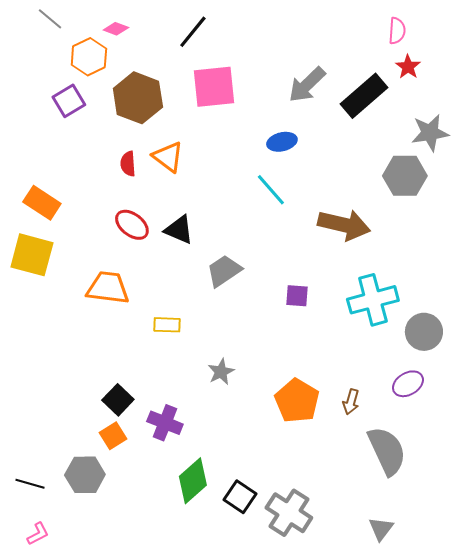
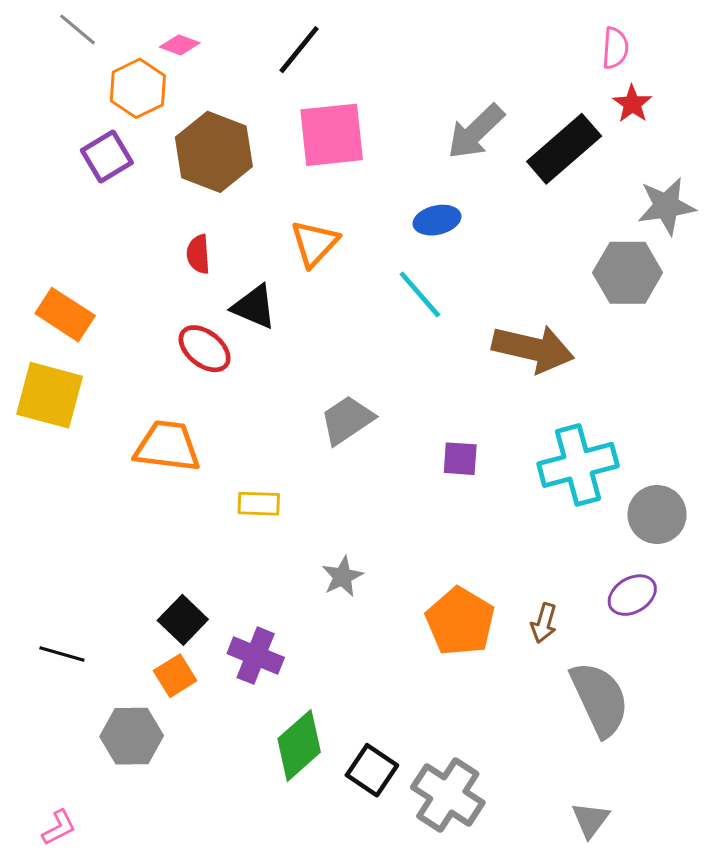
orange triangle: (168, 157) -> (315, 243), moved, turned 36
black triangle: (179, 230) -> (254, 307), moved
black line: (30, 484) -> (62, 654), moved

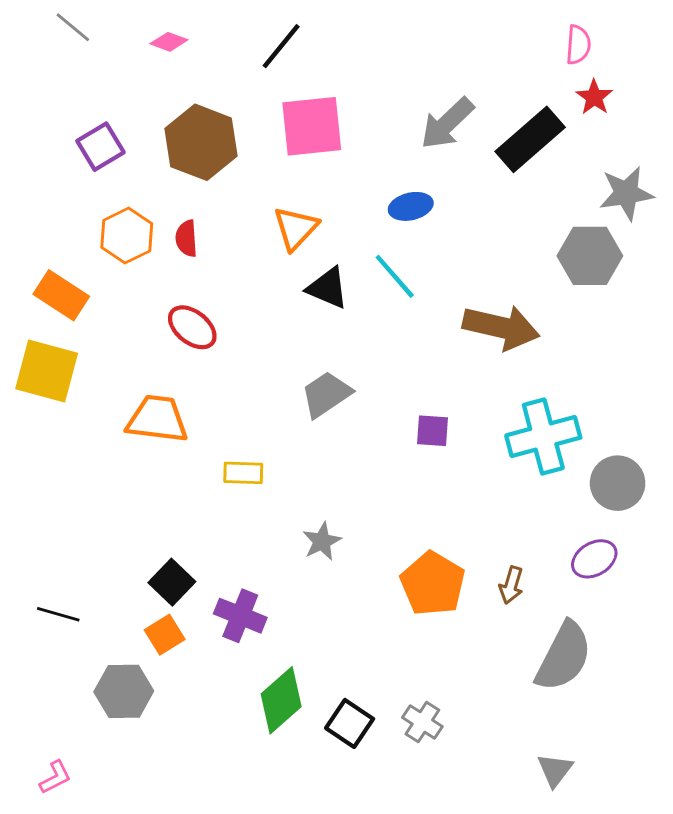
orange hexagon: (138, 88) -> (127, 236), moved
black triangle: (254, 307) -> (328, 288), moved
gray semicircle: (600, 699) -> (564, 656), turned 52
gray cross: (448, 795) -> (422, 722), moved, size x0.6

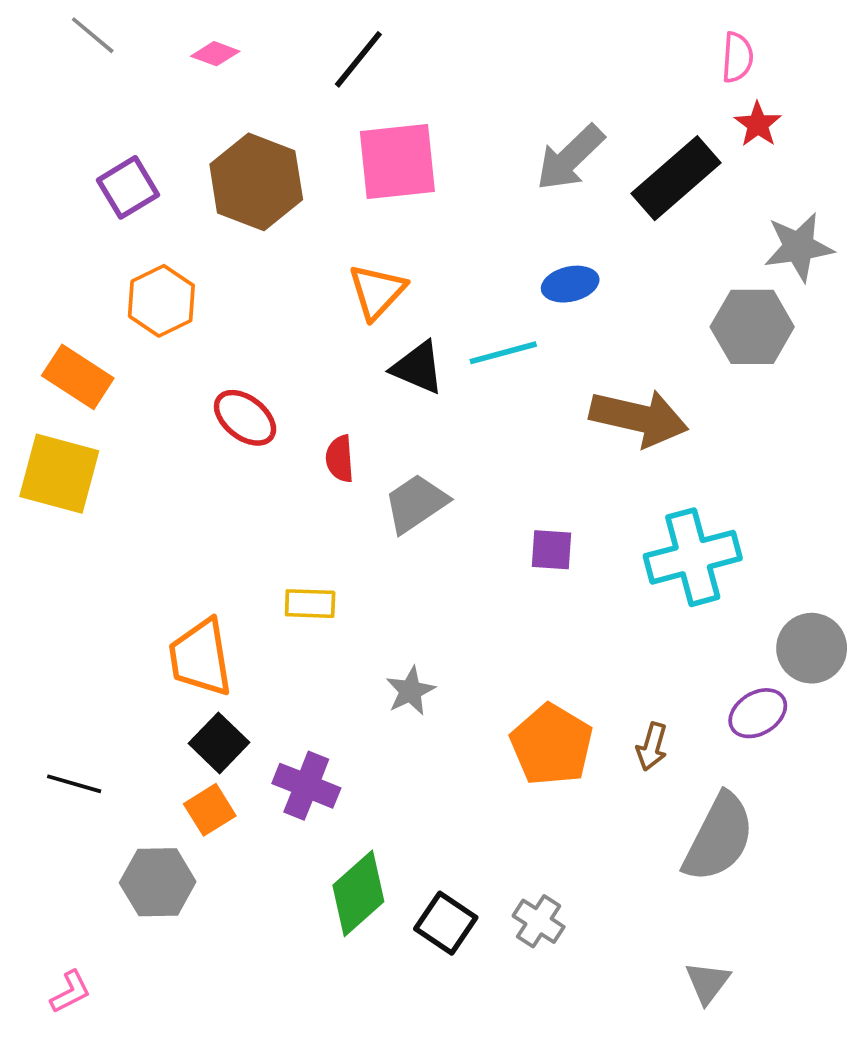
blue ellipse: (411, 206) -> (570, 284), moved
red semicircle: (186, 238) -> (340, 459), moved
cyan line: (395, 276) -> (503, 353), turned -64
orange trapezoid: (157, 419) -> (200, 657), moved, turned -106
gray circle: (618, 483) -> (812, 648), moved

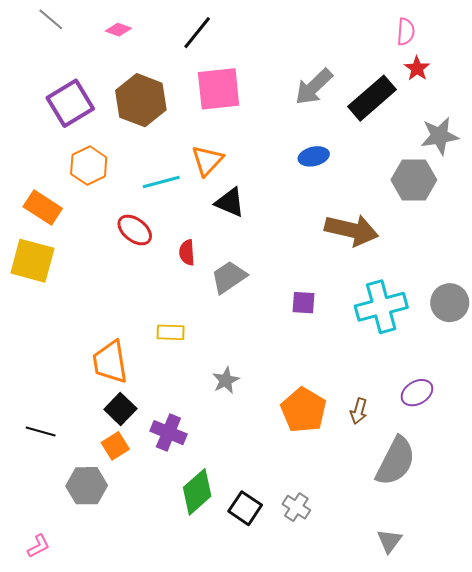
purple square: (128, 187) -> (70, 103), size x1.4
cyan line: (503, 353) -> (161, 182), moved
gray circle: (812, 648) -> (450, 303), moved

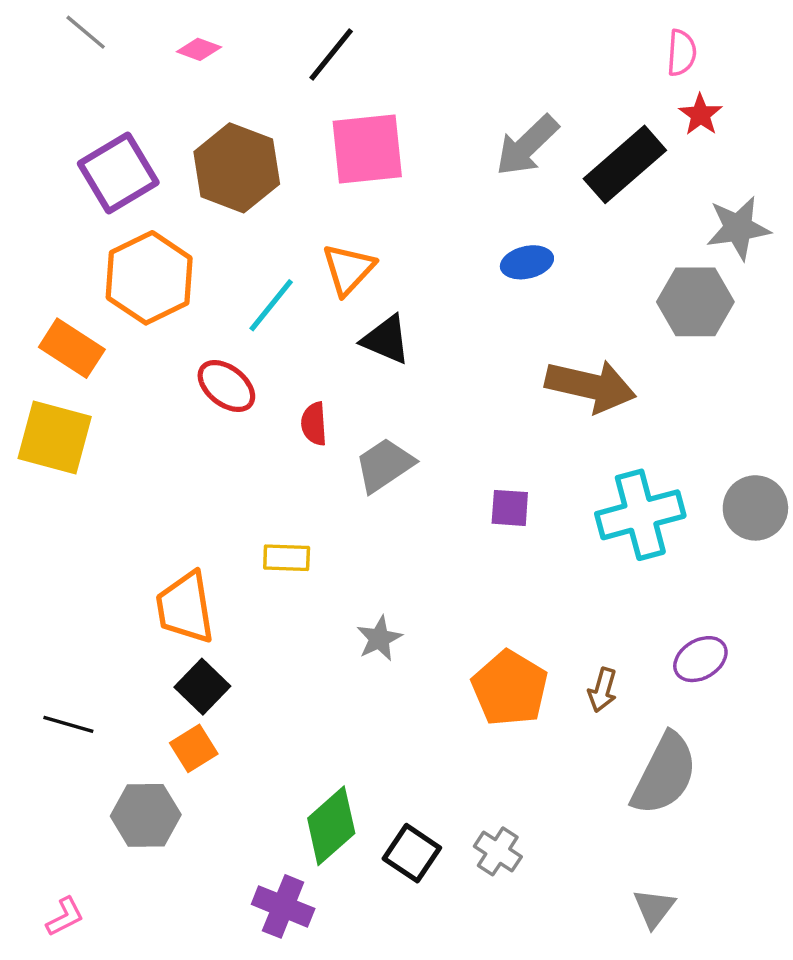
orange hexagon: (89, 166) -> (149, 278), size x1.4
cyan line: (161, 182) -> (271, 305), turned -36
purple cross: (168, 433) -> (283, 906), moved

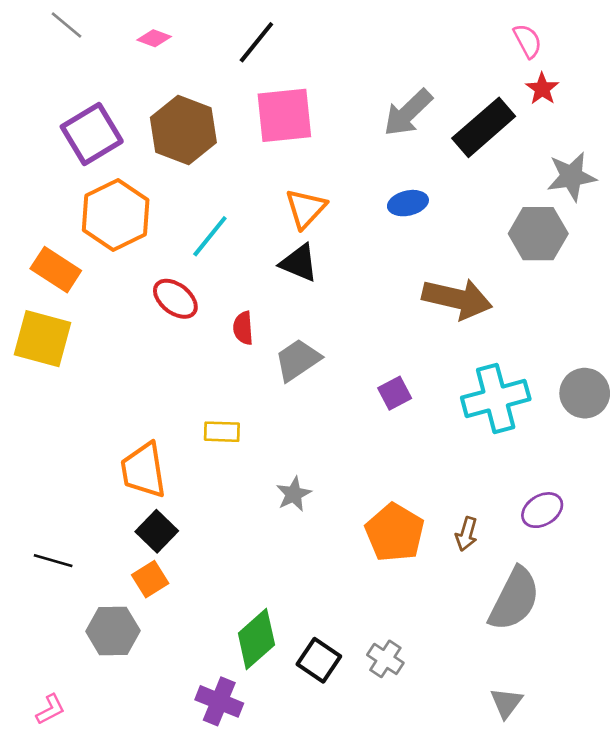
pink semicircle: (682, 53) -> (528, 41), turned -32
orange triangle: (348, 269) -> (306, 208), moved
purple square: (510, 508) -> (395, 393), turned -32

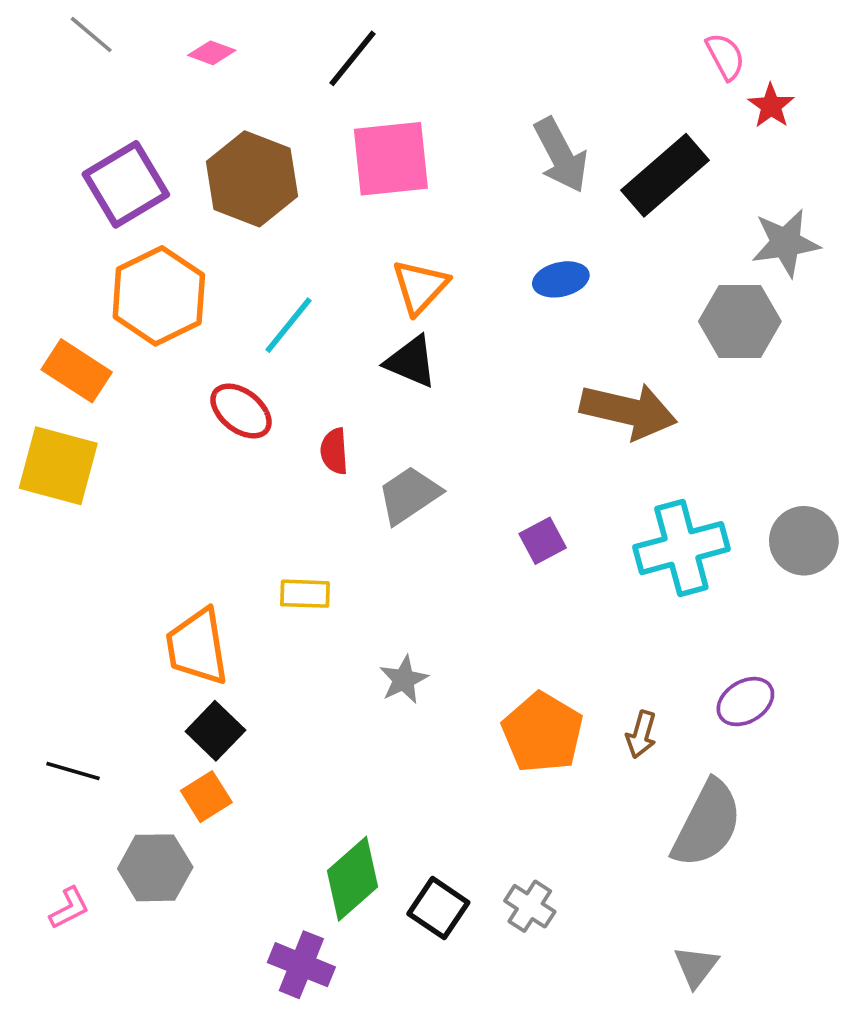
red star: (542, 89) -> (771, 106), moved
gray arrow: (408, 113) -> (561, 155), turned -74
pink L-shape: (50, 709) -> (69, 908), moved

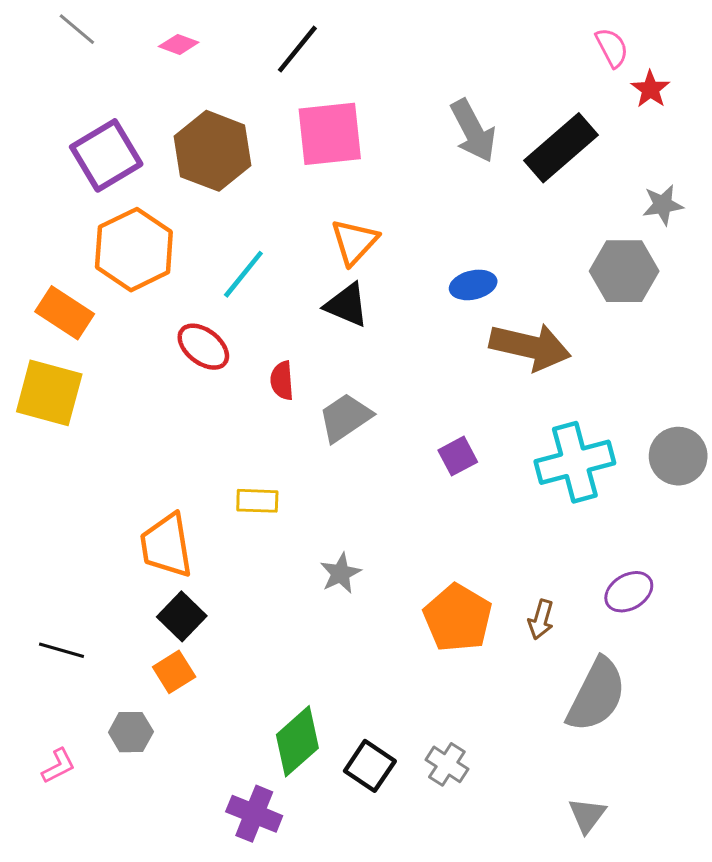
gray star: (786, 243) -> (663, 205), size x0.7
blue ellipse: (561, 279) -> (473, 285), moved
gray hexagon: (155, 868) -> (131, 732), size x0.7

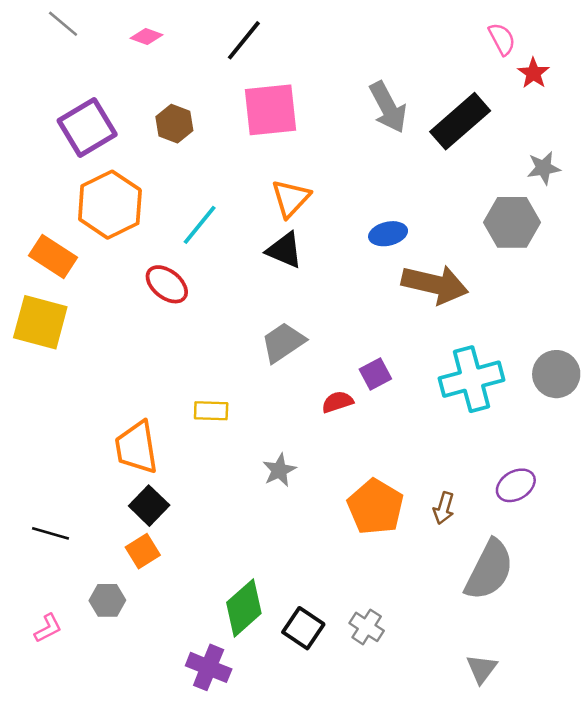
brown hexagon: (213, 151) -> (174, 124), size x0.6
red semicircle: (282, 381) -> (337, 402), moved, turned 76

